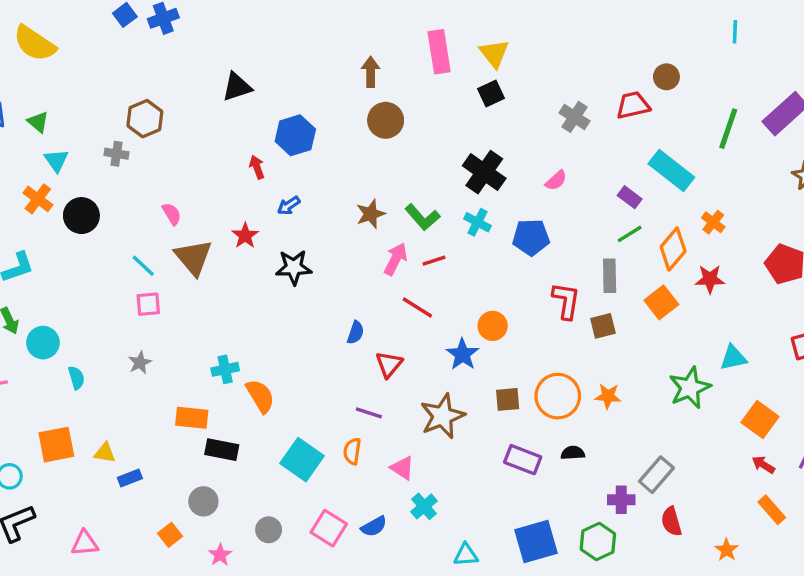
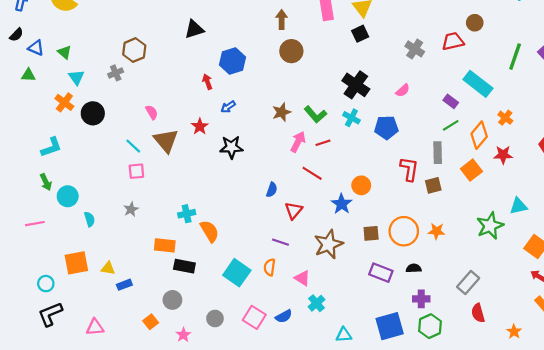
gray cross: (116, 154) -> (116, 73), turned -32
purple cross: (621, 500) -> (421, 299), moved

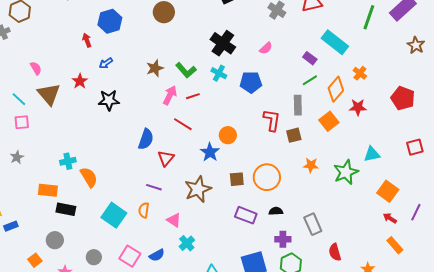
blue semicircle: (272, 190) -> (146, 139), size x1.5
orange star: (437, 231) -> (311, 165), moved
gray rectangle: (468, 282) -> (313, 224), moved, turned -65

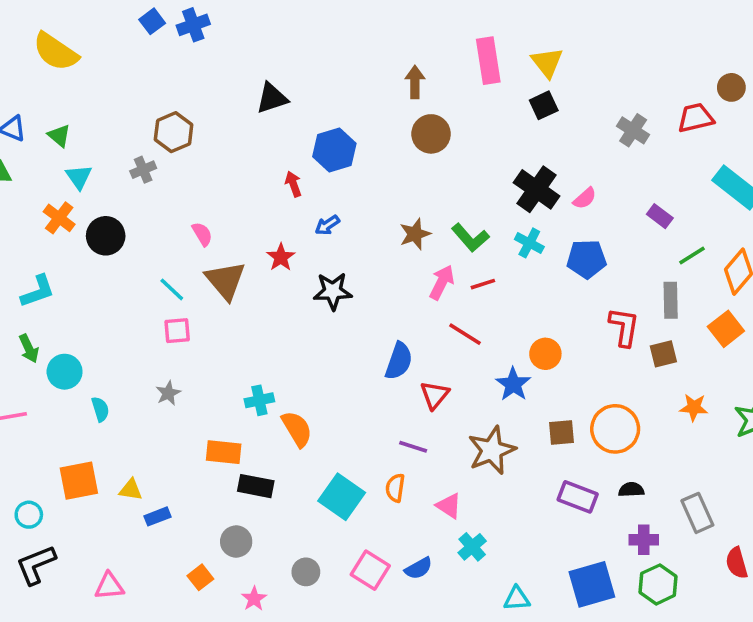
pink semicircle: (266, 48) -> (585, 198), moved
purple rectangle: (310, 58) -> (660, 216), moved

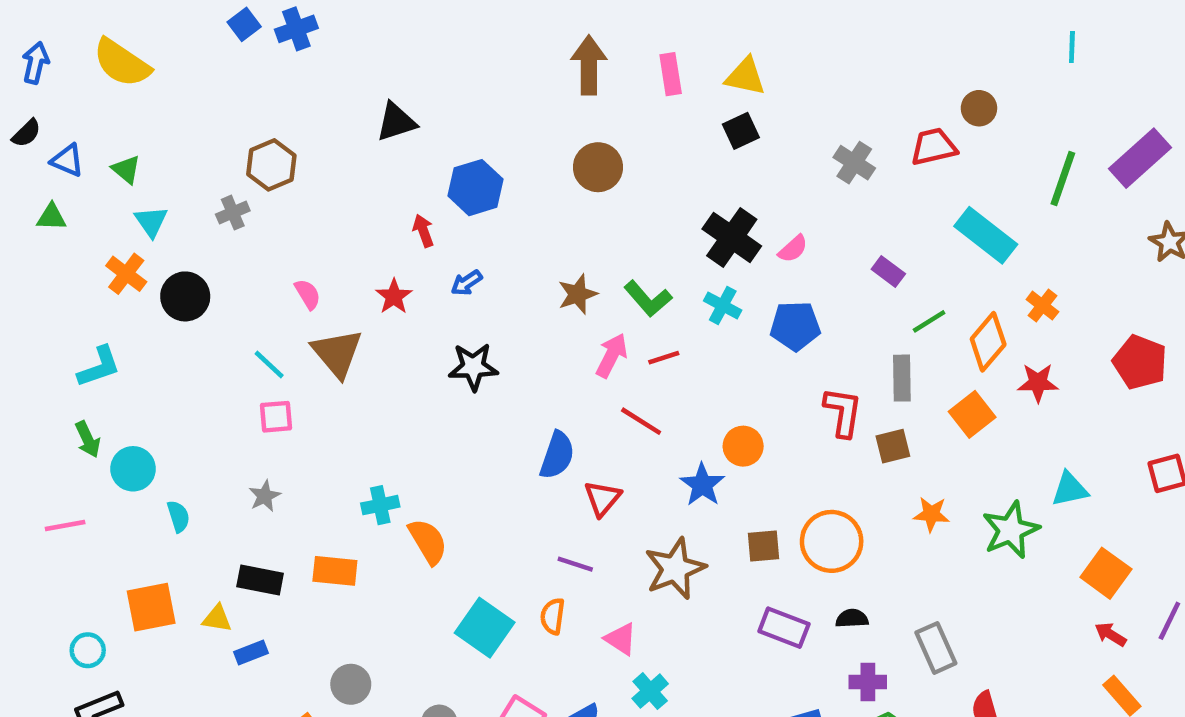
pink rectangle: (488, 61) -> (671, 74), size x0.7
yellow triangle: (547, 62) -> (745, 76), turned -40
brown arrow: (415, 82) -> (589, 65), moved, size x1.4
red star: (281, 257) -> (394, 296), moved
black rectangle: (256, 486) -> (260, 580), moved

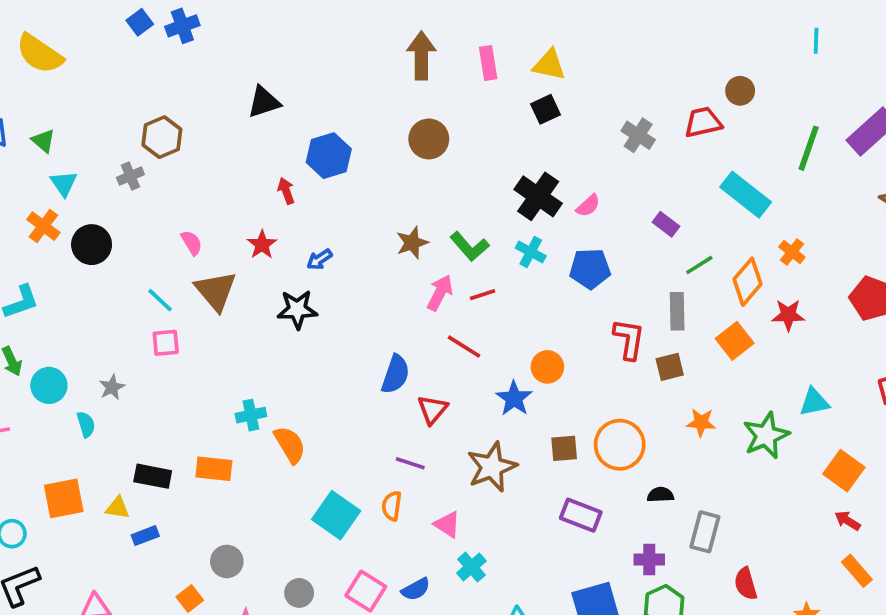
blue arrow: (466, 283) -> (319, 259), moved
black star: (473, 367) -> (297, 309), moved
gray star: (265, 496) -> (112, 387), moved
black semicircle: (852, 618) -> (660, 495), moved
gray rectangle: (936, 648) -> (705, 532), turned 39

